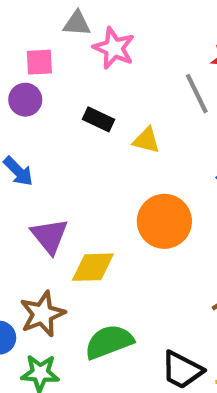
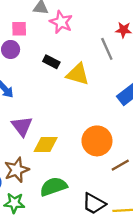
yellow triangle: (146, 140) -> (78, 74), size x1.5
orange circle: (164, 221) -> (97, 141), moved

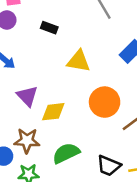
yellow triangle: (78, 74) -> (79, 61), moved
brown star: (17, 170) -> (27, 141), turned 30

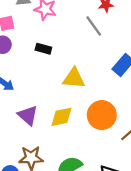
yellow diamond: (53, 112) -> (62, 117), moved

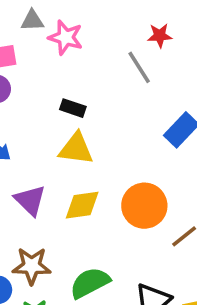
black rectangle: (43, 49) -> (73, 108), moved
yellow triangle: (74, 78) -> (76, 149), moved

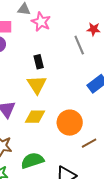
black rectangle: (73, 108) -> (39, 62), turned 48
yellow triangle: (76, 149) -> (37, 85), turned 40

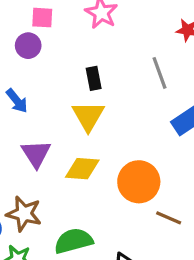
gray line: (79, 45) -> (160, 73), moved
brown line: (89, 143) -> (169, 218), turned 49

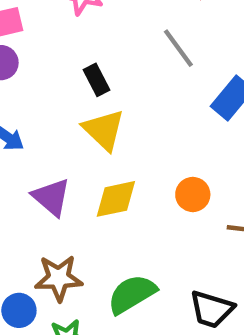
orange circle: (139, 182) -> (193, 194), size x0.6

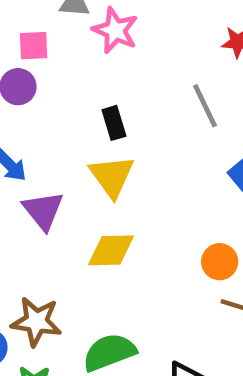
orange circle: (193, 194) -> (220, 262), moved
purple triangle: (51, 197) -> (43, 211), moved

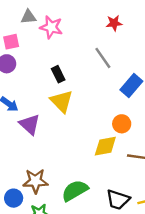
yellow diamond: (111, 250) -> (105, 146), moved
orange circle: (220, 262) -> (122, 124), moved

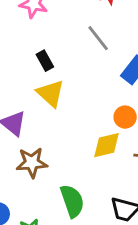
brown star: (35, 181) -> (32, 163), moved
green semicircle: (75, 191) -> (72, 201), turned 104

